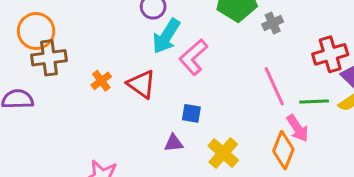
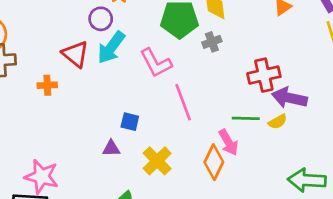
pink L-shape: (193, 57) -> (156, 63), moved, turned -80
orange cross: (101, 81) -> (47, 85), turned 30
red triangle: (141, 84) -> (75, 54), moved
pink line: (274, 86) -> (183, 102), moved

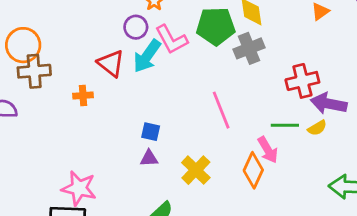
gray cross: (212, 42) -> (249, 48), size x1.5
pink L-shape: (156, 63) -> (171, 39), moved
blue square: (130, 122) -> (151, 132), moved

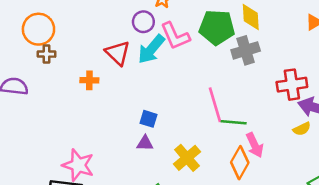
brown cross: (34, 71) -> (47, 54), size x0.6
green line: (285, 125) -> (234, 122), moved

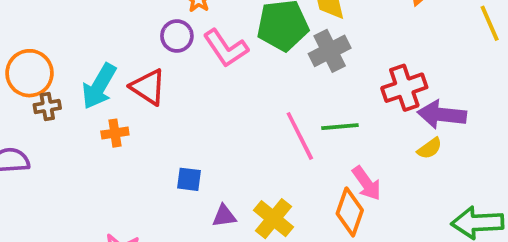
cyan arrow: (151, 49) -> (99, 86), moved
blue square: (149, 119) -> (189, 179), moved
green line: (234, 122) -> (340, 127), moved
purple triangle: (145, 143) -> (224, 216), moved

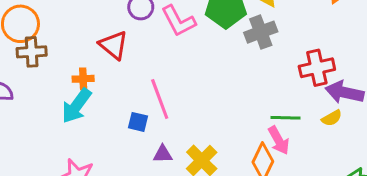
cyan arrow: (99, 86) -> (76, 106), moved
brown cross: (47, 107) -> (32, 52), size x1.4
green line: (340, 127) -> (286, 118), moved
pink line: (300, 136) -> (160, 99), moved

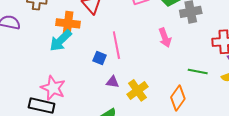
orange cross: (83, 79) -> (68, 23), size x1.6
pink arrow: (279, 140) -> (165, 38), moved

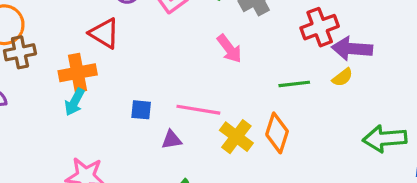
cyan arrow: (61, 41) -> (75, 102), size x0.7
pink line: (116, 45) -> (198, 110), moved, turned -52
yellow cross: (138, 90) -> (236, 137), moved

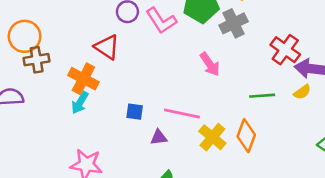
red cross: (320, 27) -> (285, 50), turned -36
orange cross: (78, 73) -> (83, 79), turned 36

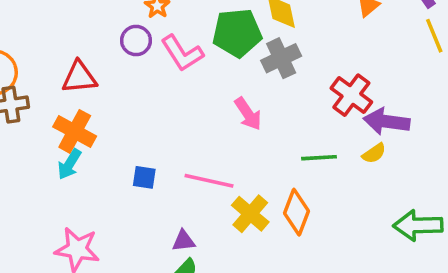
red triangle: (107, 47) -> (79, 77), moved, turned -40
purple triangle: (159, 137) -> (184, 241), moved

